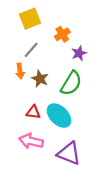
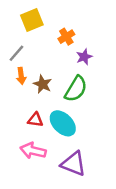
gray line: (31, 50) -> (16, 53), moved

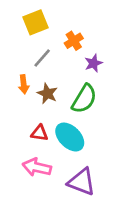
gray line: (16, 53) -> (42, 58), moved

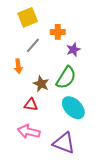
orange cross: (74, 41) -> (58, 32), turned 32
brown star: (47, 94) -> (41, 84), moved
cyan ellipse: (70, 137) -> (73, 108), moved

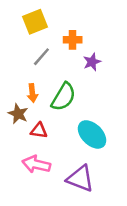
orange arrow: (18, 66) -> (32, 93), moved
green semicircle: (66, 78) -> (64, 97), moved
brown star: (41, 84) -> (18, 114), moved

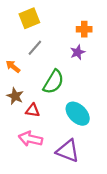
orange cross: (73, 40) -> (84, 29), moved
orange arrow: (32, 93) -> (13, 66), moved, turned 136

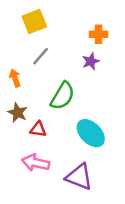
orange arrow: (13, 66) -> (15, 78), turned 32

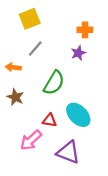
orange arrow: (15, 78) -> (13, 67), turned -64
red triangle: (38, 129) -> (50, 120), moved
pink arrow: (36, 163) -> (31, 140), turned -55

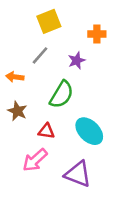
yellow square: (30, 19) -> (49, 21), moved
purple star: (78, 53) -> (77, 60), moved
red triangle: (50, 120) -> (46, 131), moved

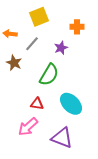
orange arrow: (15, 77) -> (10, 34), moved
brown star: (17, 111) -> (14, 63), moved

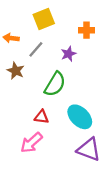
purple triangle: (62, 138) -> (89, 149), moved

